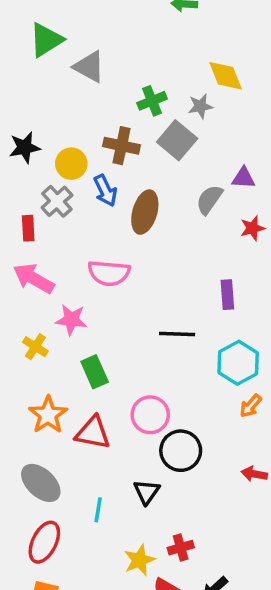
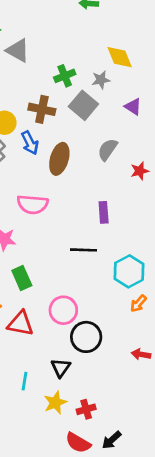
purple triangle: (243, 178) -> (133, 107), moved, turned 30
purple rectangle: (227, 295) -> (104, 212), moved
yellow star: (139, 560) -> (55, 403), moved

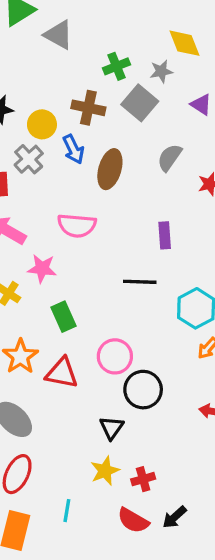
cyan line: (25, 381) -> (67, 511), moved

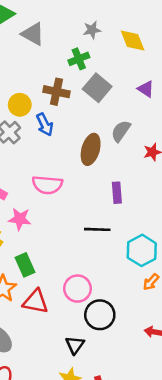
gray star: (161, 71) -> (92, 30), moved
brown ellipse: (110, 169) -> (91, 149), moved
green rectangle: (64, 317) -> (25, 265), moved

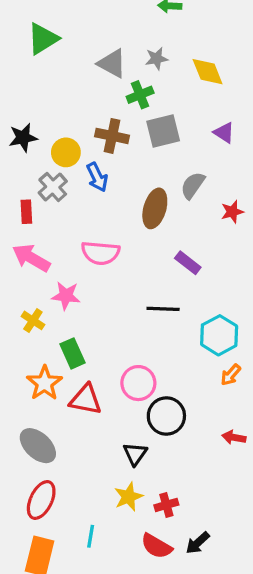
gray triangle: (33, 34) -> (112, 63), moved
gray square: (97, 88) -> (163, 131), turned 36
purple rectangle: (117, 193) -> (188, 263), turned -48

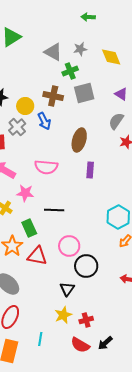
gray semicircle: (193, 185) -> (116, 121), moved
purple rectangle: (188, 263) -> (90, 170), moved, turned 56
black line: (163, 309) -> (54, 210), moved

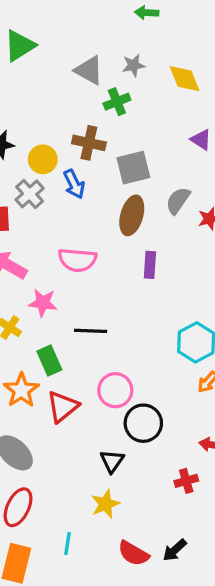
gray square: (84, 93) -> (133, 168), moved
gray semicircle: (116, 121) -> (178, 201), moved
red triangle: (37, 256) -> (63, 407), turned -50
red cross: (86, 320) -> (186, 481), moved

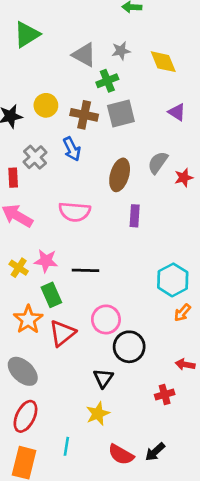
yellow circle: (43, 159) -> (46, 105), moved
gray square: (133, 168) -> (121, 114), moved
pink star: (43, 303) -> (46, 261), moved

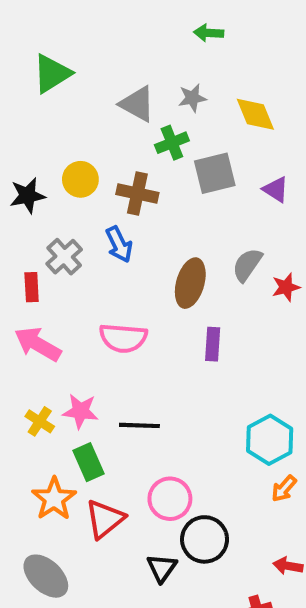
gray square: (121, 114) -> (215, 173), moved
black triangle: (103, 378) -> (162, 568), moved

